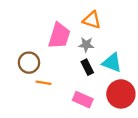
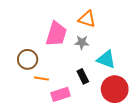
black rectangle: (87, 67) -> (83, 76), moved
pink rectangle: (83, 100) -> (61, 94), moved, turned -42

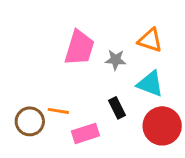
orange triangle: (87, 19) -> (150, 40), moved
brown circle: (28, 59) -> (30, 121), moved

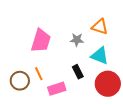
pink trapezoid: (79, 48) -> (41, 41), moved
orange line: (58, 111) -> (39, 74), turned 56

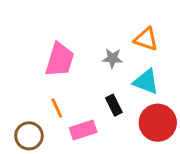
brown circle: (20, 81) -> (29, 136), moved

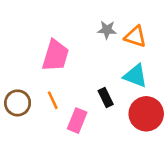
gray star: (112, 58) -> (107, 30), moved
pink rectangle: (83, 130) -> (77, 121), turned -50
brown circle: (29, 136) -> (18, 103), moved

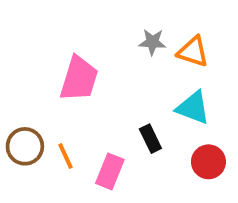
orange line: (53, 100) -> (65, 156), moved
red circle: (146, 114) -> (208, 162), size x0.7

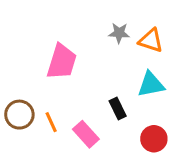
cyan triangle: (193, 108) -> (151, 84), turned -32
red circle: (208, 162) -> (154, 139), moved
pink rectangle: (110, 171) -> (86, 134), turned -64

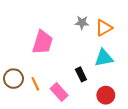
orange triangle: (151, 41) -> (104, 28), turned -48

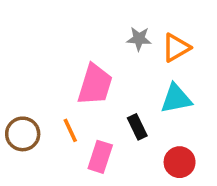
pink trapezoid: (43, 42) -> (95, 85), moved
orange line: (35, 84) -> (70, 130), moved
pink rectangle: (59, 92) -> (100, 157), turned 60

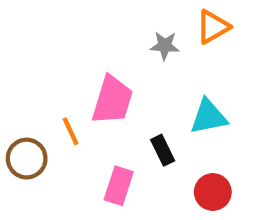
orange triangle: (176, 48) -> (213, 27), moved
orange line: (70, 130) -> (71, 131), moved

